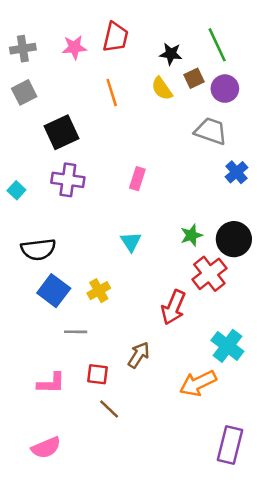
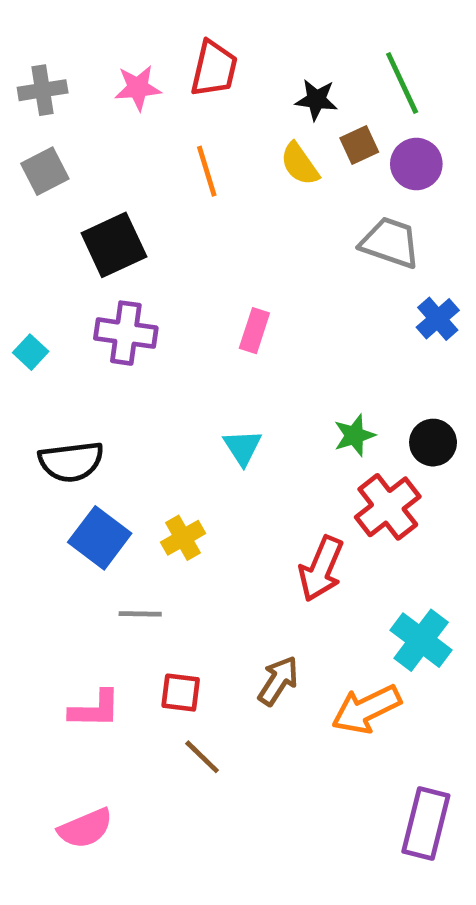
black circle: (234, 239) -> (433, 443), size x0.7
brown arrow: (139, 355) -> (278, 681), moved

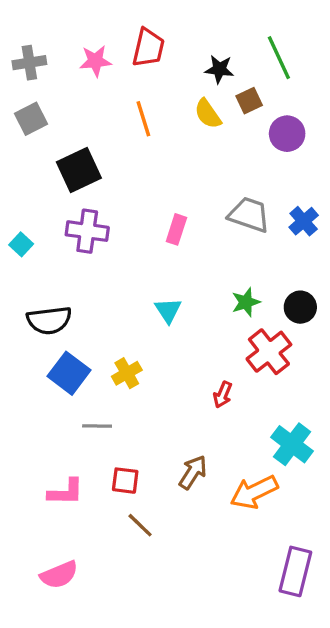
purple circle: (416, 164) -> (287, 134), moved
gray trapezoid: (390, 243) -> (249, 215), moved
red arrow: (321, 569) -> (223, 395), size x0.6

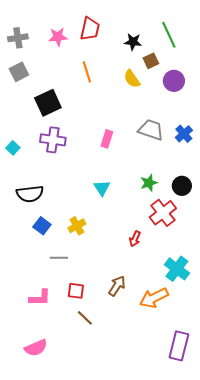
yellow semicircle: (208, 114) -> (132, 79), moved
blue square: (69, 373) -> (42, 226), size x0.7

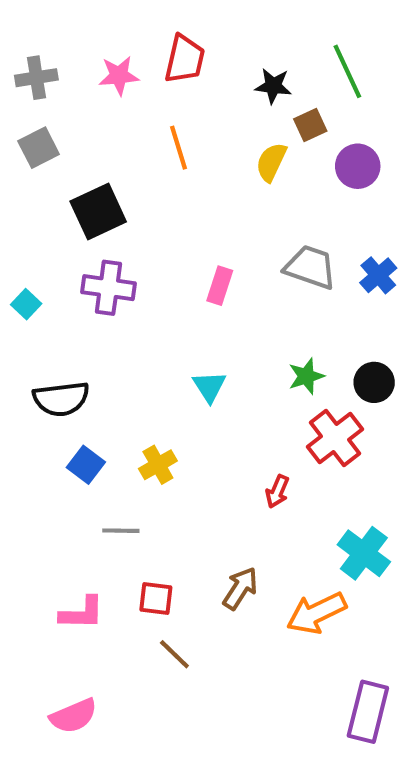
yellow semicircle: (132, 79) -> (271, 162), turned 60

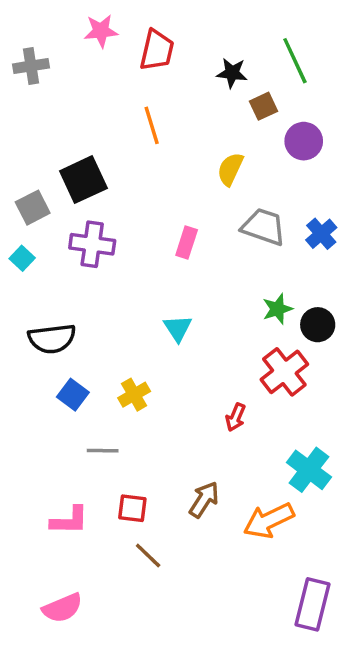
pink star: (119, 76) -> (101, 31), moved
gray square: (39, 148) -> (33, 208), moved
yellow semicircle: (271, 162) -> (230, 169), moved
green star: (306, 376) -> (277, 309), moved

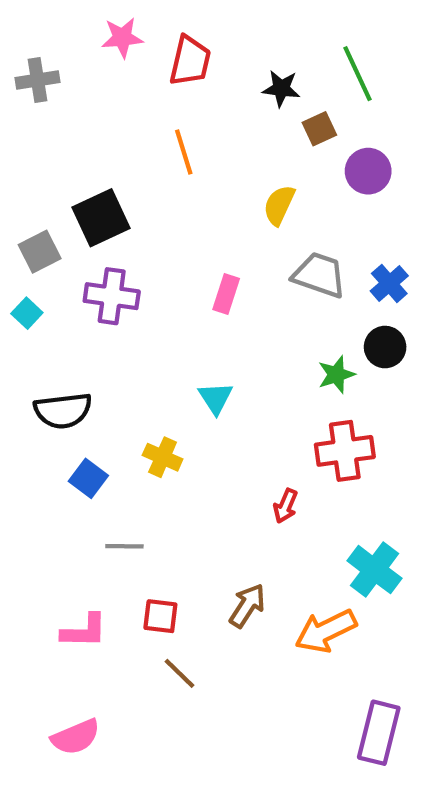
black circle: (318, 325) -> (385, 347), moved
red cross: (284, 372) -> (345, 451), turned 30
yellow cross: (134, 395) -> (163, 457), moved, turned -36

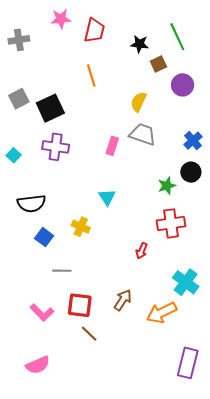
gray square: (40, 252) -> (19, 99), moved
gray trapezoid: (319, 275) -> (143, 134), moved
red square: (160, 616) -> (80, 305), size x1.4
pink L-shape: (84, 631) -> (42, 313), turned 45

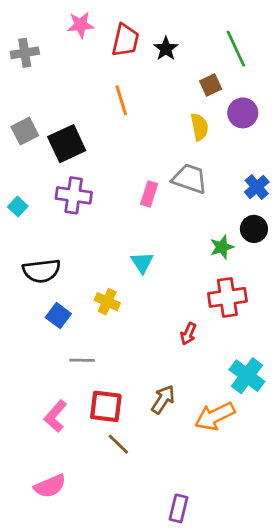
black star: (140, 44) -> (166, 49), moved, turned 30
yellow semicircle: (138, 102) -> (199, 127), moved, turned 144
pink L-shape: (42, 313) -> (56, 416), turned 85
purple rectangle: (188, 363) -> (178, 508), moved, size x0.7

